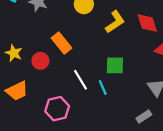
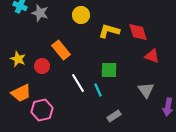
yellow L-shape: (115, 22) -> (109, 31), turned -130
pink hexagon: (57, 109) -> (42, 110), moved
gray rectangle: (144, 116) -> (114, 116), moved

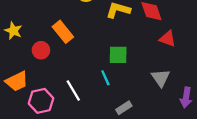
yellow star: (18, 59) -> (13, 31), moved
white line: (78, 83) -> (73, 91), moved

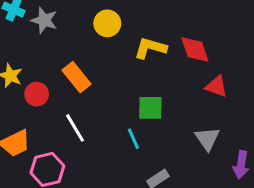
red circle: (41, 50) -> (37, 94), moved
white line: (73, 91) -> (75, 128), moved

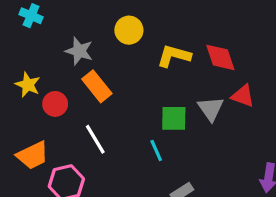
gray star: (44, 20) -> (79, 51), moved
gray triangle: (207, 139) -> (211, 109), moved

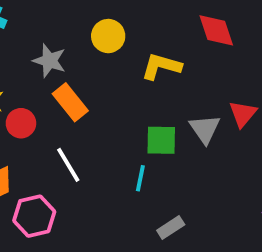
red diamond: (220, 57) -> (216, 30), moved
red triangle: (243, 96) -> (243, 114), turned 50
cyan line: (156, 150) -> (140, 178), turned 35

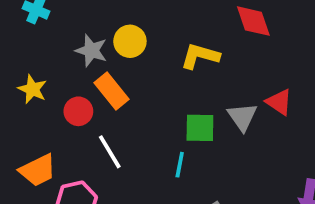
yellow circle: (108, 36) -> (130, 41), moved
red triangle: (243, 114) -> (279, 102), turned -36
red circle: (21, 123) -> (78, 111), moved

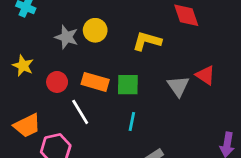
orange rectangle: (112, 91) -> (95, 82), moved, turned -35
green square: (200, 128) -> (128, 85), moved

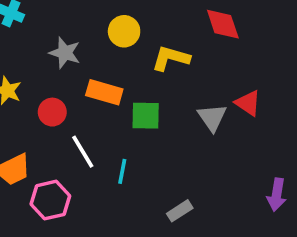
yellow circle: (95, 30) -> (124, 31), moved
orange rectangle: (95, 82) -> (104, 92), moved
cyan line: (132, 121) -> (122, 171), moved

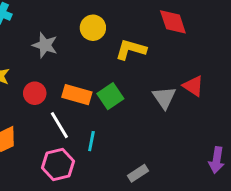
orange rectangle: (104, 92) -> (77, 95), moved
green square: (146, 116) -> (110, 96), turned -35
pink hexagon: (50, 200) -> (58, 164), moved

